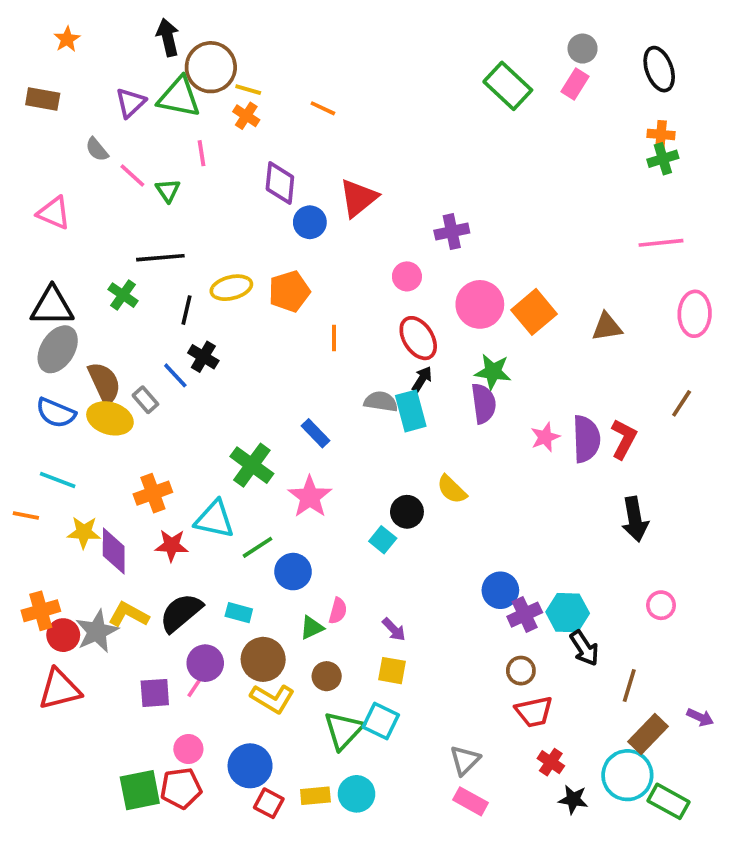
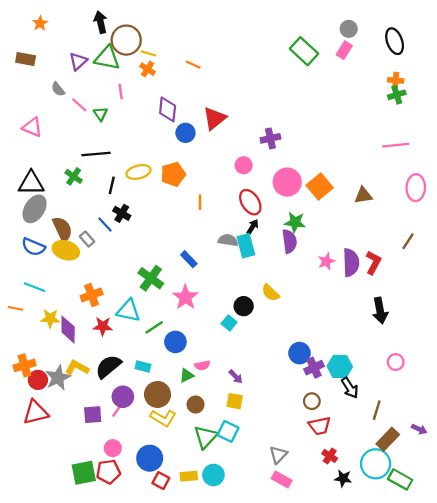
pink semicircle: (338, 611) -> (202, 365), turned 64

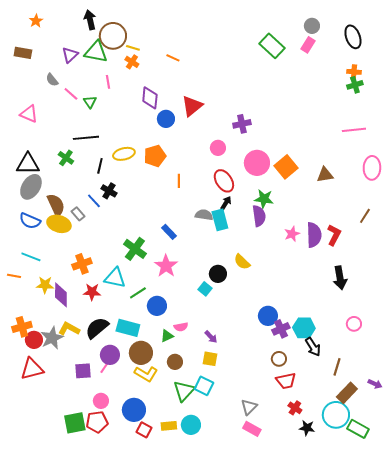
cyan rectangle: (143, 367) -> (128, 328), size x1.6

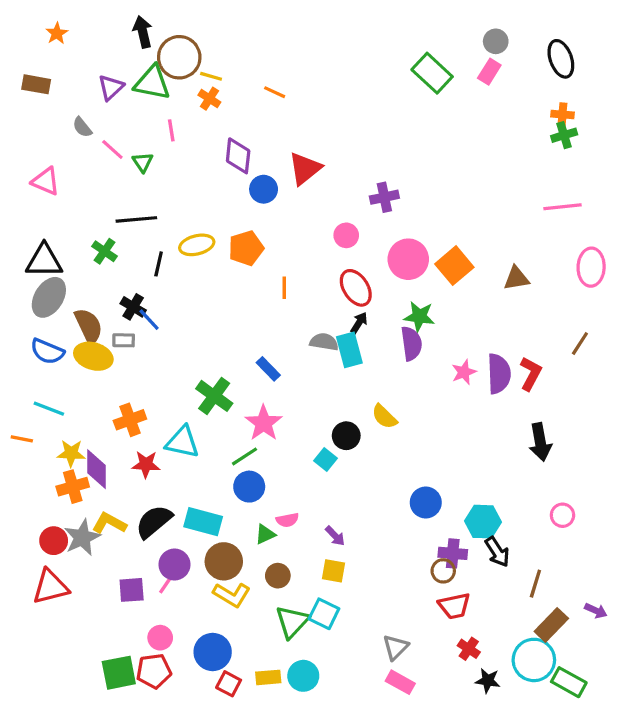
black cross: (109, 191) -> (133, 307), moved
gray rectangle: (78, 214) -> (124, 340), turned -48
green line: (138, 293) -> (244, 456), moved
orange cross: (22, 327) -> (73, 487), moved
purple cross: (281, 329) -> (453, 553), moved, turned 30

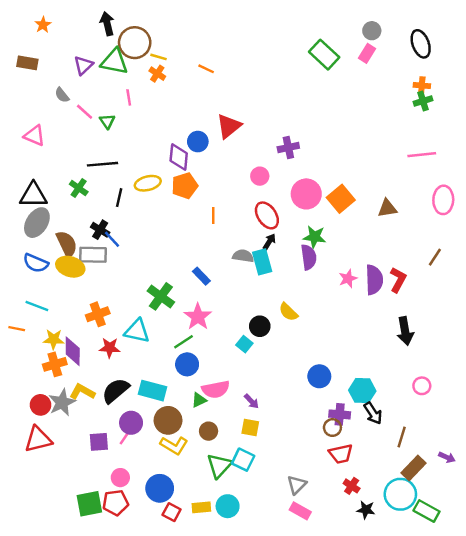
purple diamond: (238, 156) -> (179, 157), moved
gray rectangle: (124, 340) -> (93, 255), size x1.6
pink semicircle: (287, 520) -> (216, 389), size x1.6

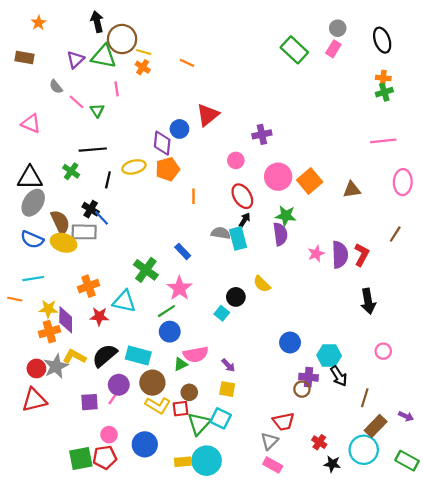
cyan line: (37, 306) -> (33, 279), turned -30
red trapezoid: (341, 454) -> (284, 422), moved
cyan circle: (228, 506) -> (207, 461), size x1.4
green rectangle: (427, 511) -> (407, 461), moved
red square: (172, 512) -> (181, 409), moved, turned -35

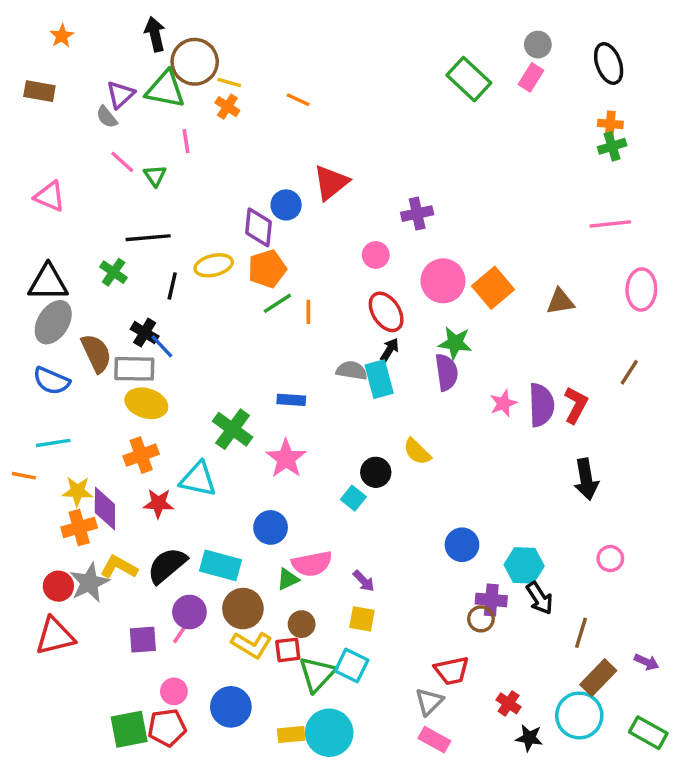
gray semicircle: (56, 87) -> (107, 117), moved
yellow ellipse: (64, 243) -> (146, 403), moved
blue rectangle: (183, 251) -> (291, 400), turned -42
green line: (166, 311) -> (277, 303), moved

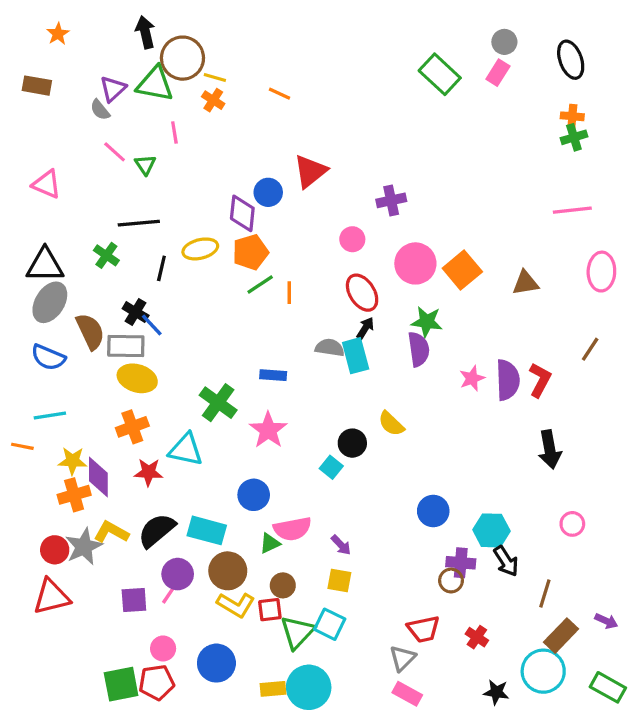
red cross: (509, 703) -> (477, 637), moved

